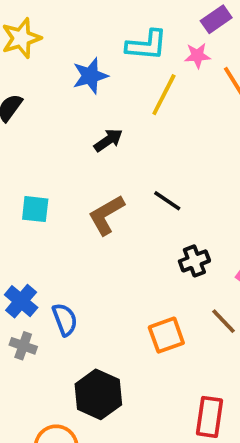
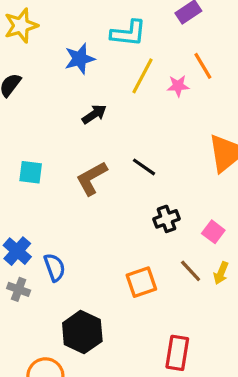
pink star: (197, 56) -> (178, 86), moved

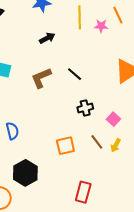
yellow line: (143, 76) -> (80, 17), turned -35

